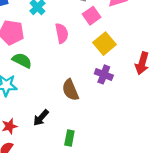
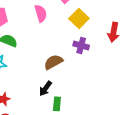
brown semicircle: (70, 90) -> (53, 62), turned 90
black arrow: (41, 118) -> (45, 89), moved

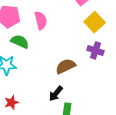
pink semicircle: (41, 13) -> (41, 20), moved

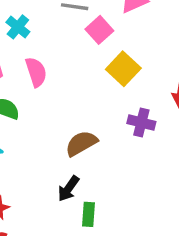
purple cross: (95, 50) -> (141, 123), moved

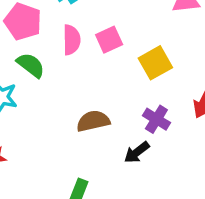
pink square: (99, 30) -> (109, 40), moved
black arrow: (69, 189) -> (137, 152), moved

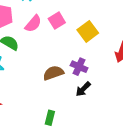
pink semicircle: (72, 40) -> (33, 24), turned 48
purple cross: (156, 119) -> (79, 67), moved

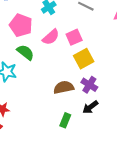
yellow square: (88, 31) -> (84, 59), moved
green rectangle: (50, 118) -> (65, 120), moved

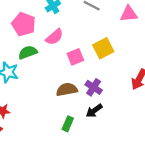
pink square: (74, 37) -> (75, 57), moved
green semicircle: (25, 52) -> (28, 52), turned -60
yellow square: (84, 59) -> (103, 48), moved

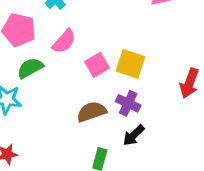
yellow square: (103, 48) -> (130, 64), moved, turned -36

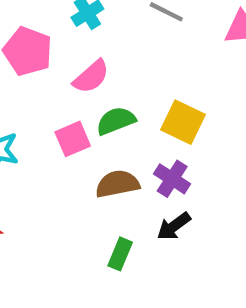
pink square: (97, 65) -> (73, 139), moved
green semicircle: (30, 68) -> (116, 121), moved

